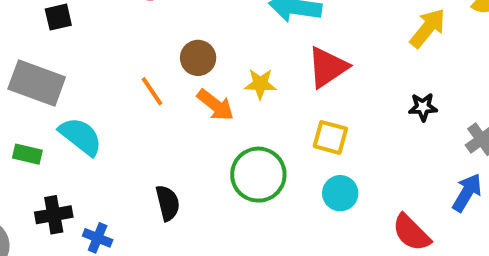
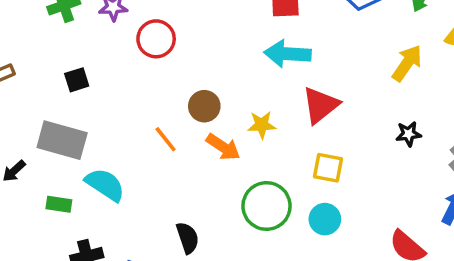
cyan circle: (340, 193) -> (325, 219), moved

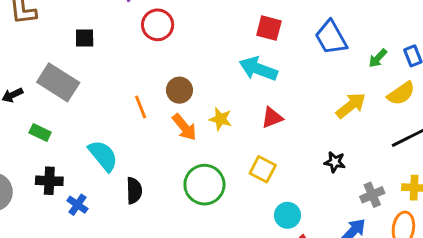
red triangle: (321, 105) -> (272, 118), size x0.7
cyan semicircle: (105, 185) -> (103, 156), moved
cyan circle: (325, 219) -> (287, 215), moved

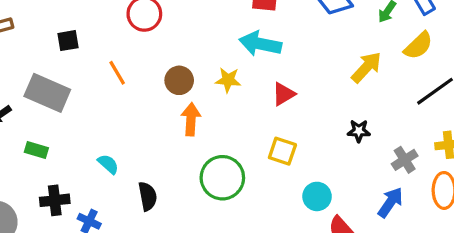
orange line: (141, 107) -> (117, 73), moved
yellow star: (220, 119) -> (228, 80), moved
orange arrow: (184, 127) -> (191, 119), turned -128
cyan semicircle: (103, 156) -> (108, 164), size x0.6

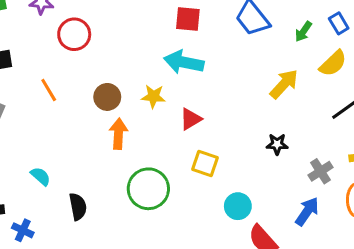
red triangle: (284, 94) -> (191, 119), moved

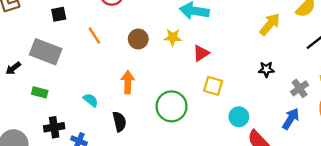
orange arrow: (118, 134) -> (128, 82), moved

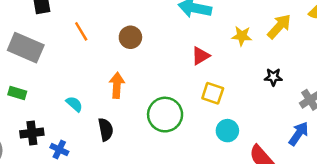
yellow star: (173, 37) -> (242, 36), moved
cyan circle: (239, 117) -> (227, 131), moved

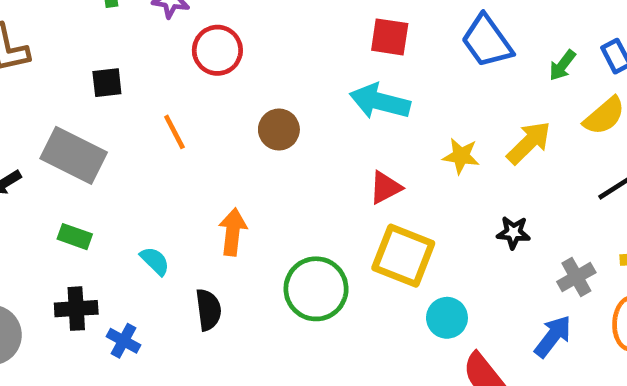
brown circle: (130, 37) -> (279, 130), moved
green rectangle: (17, 93) -> (75, 237), moved
yellow square: (213, 93) -> (403, 256), size x1.5
cyan circle: (227, 131) -> (447, 318), moved

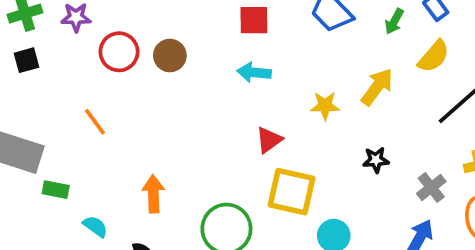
black square: (107, 83) -> (26, 60), moved
cyan arrow: (380, 101) -> (254, 72), size x0.7
brown circle: (279, 130) -> (170, 56), moved
green rectangle: (75, 237) -> (56, 190), moved

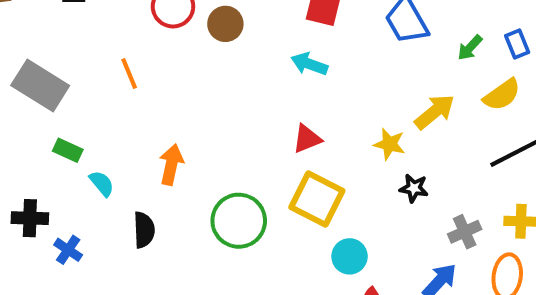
yellow star: (325, 106) -> (389, 144), moved
green rectangle: (56, 190) -> (68, 150), moved

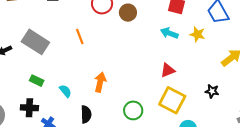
yellow star: (389, 144) -> (197, 34), moved
green rectangle: (68, 150) -> (37, 81), moved
black star: (414, 188) -> (212, 91), moved
green circle: (239, 221) -> (133, 110), size x0.7

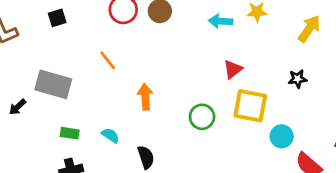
orange arrow: (100, 82) -> (145, 97), moved
green circle: (133, 110) -> (202, 117), moved

